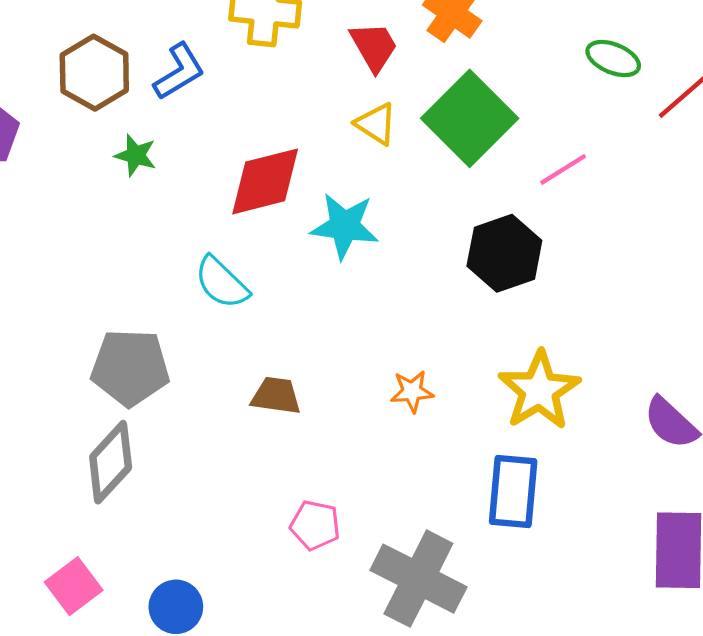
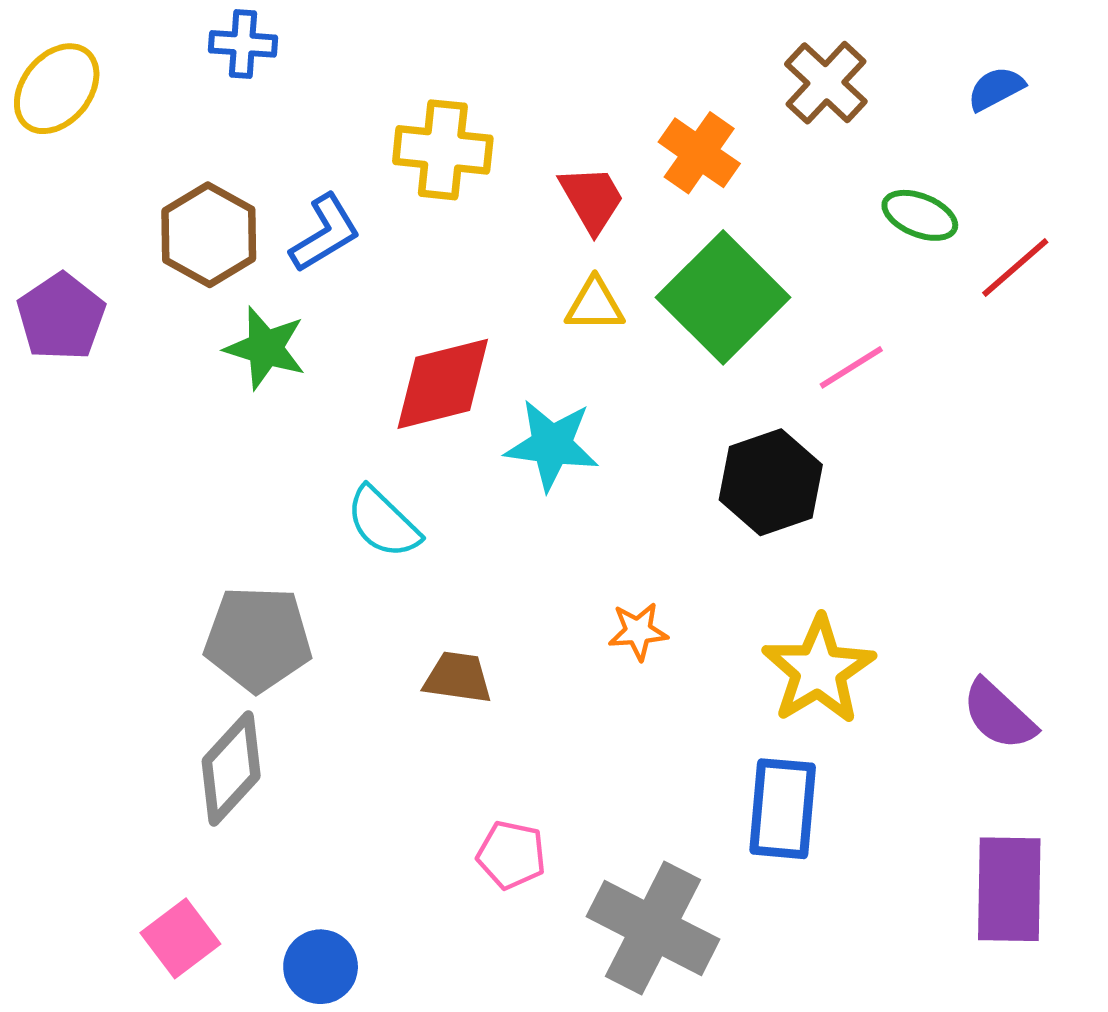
yellow triangle: (376, 124) -> (595, 305), turned -33
green star: (136, 155) -> (265, 348), size x1.4
orange star: (412, 391) -> (638, 631), moved

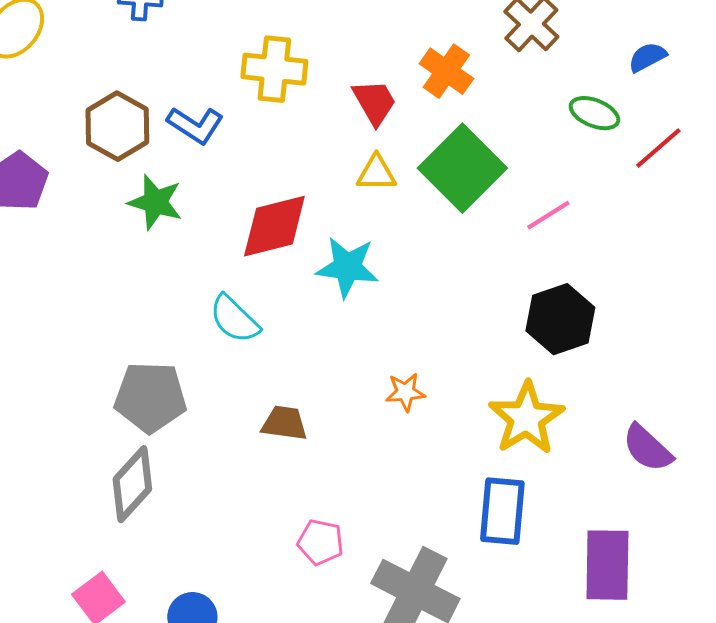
blue semicircle: (996, 89) -> (647, 57), moved
blue L-shape: (325, 233) -> (195, 125), turned 64
black hexagon: (771, 482) -> (560, 319), moved
purple rectangle: (1009, 889) -> (607, 565), moved

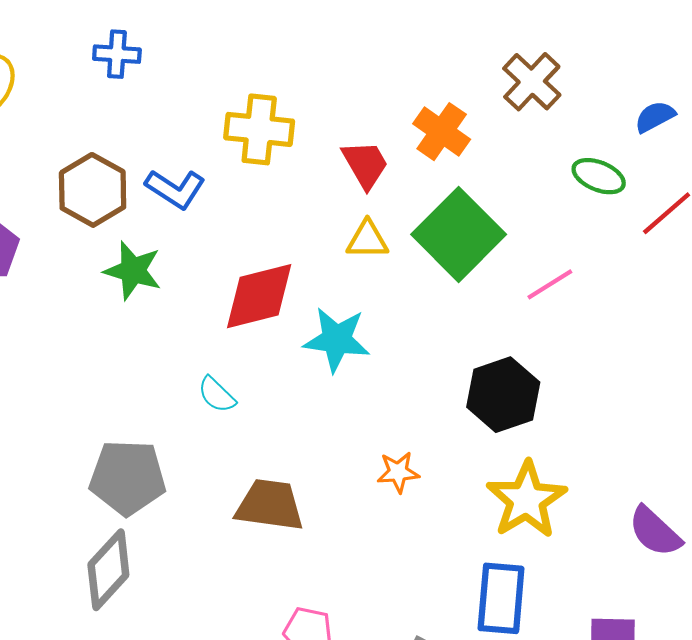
cyan semicircle: (234, 319) -> (217, 395), size x0.7
black hexagon: (560, 319) -> (503, 395), moved
brown trapezoid: (284, 423) -> (270, 505), size x1.4

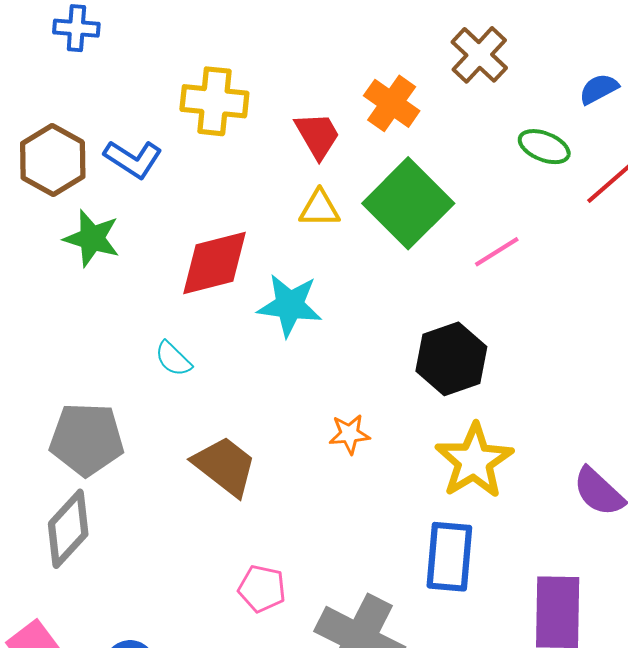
brown trapezoid: (270, 505) -> (225, 466), turned 30

